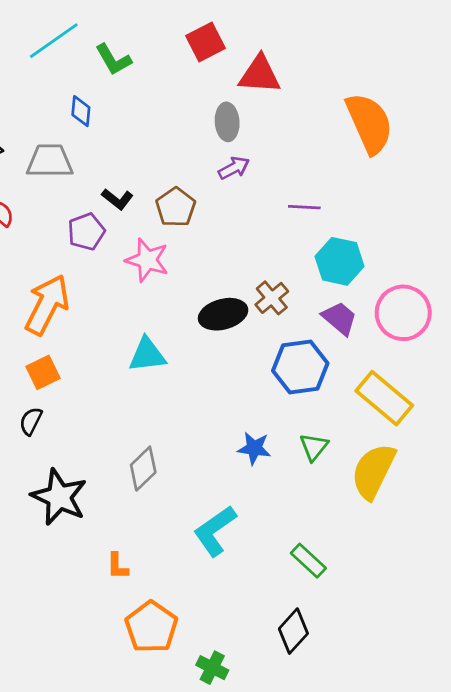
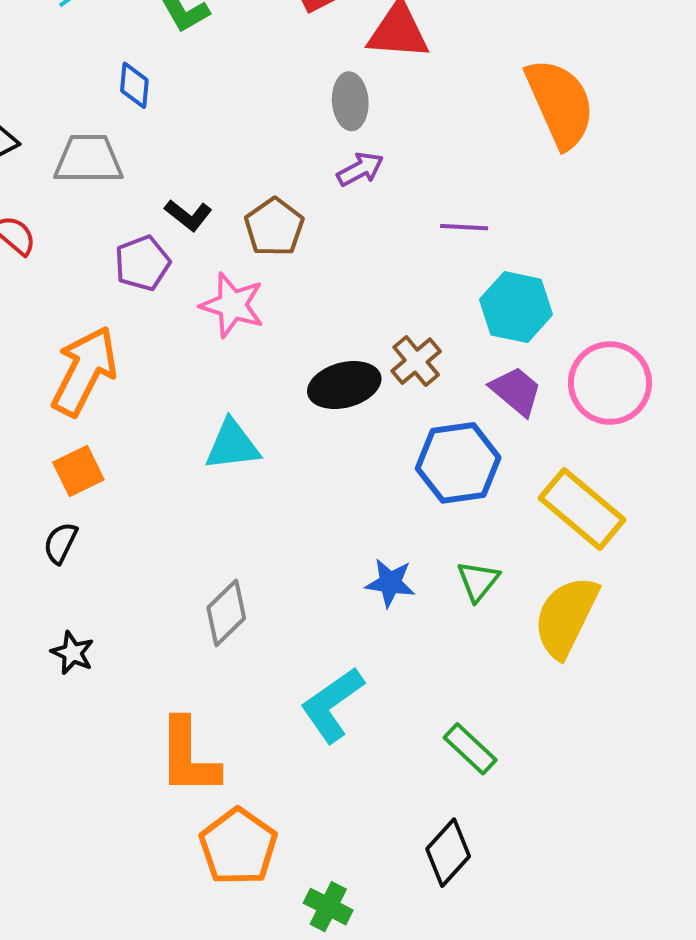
black star: (59, 497) -> (72, 653), moved, size x0.5
orange L-shape: (117, 566) -> (188, 757), size x2.0

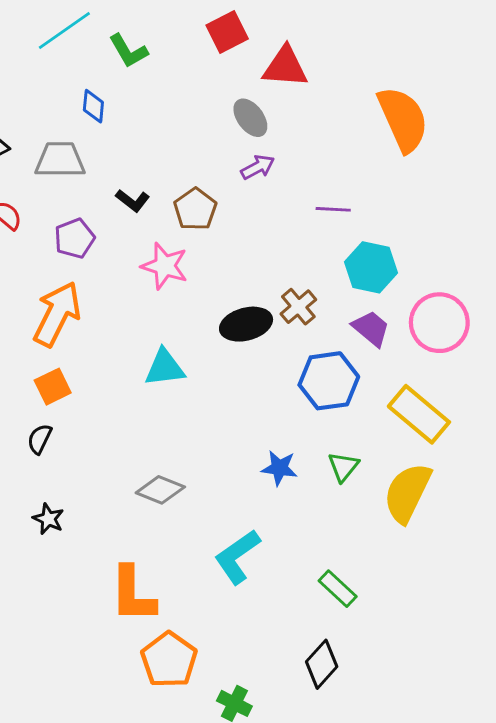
gray ellipse: (350, 101) -> (250, 118), turned -33
purple pentagon: (142, 263) -> (75, 238), moved
gray diamond: (226, 613) -> (160, 490), turned 66

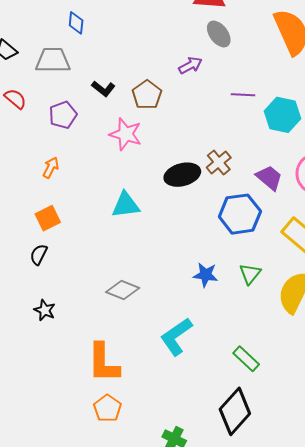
gray ellipse: (250, 118) -> (219, 34), moved
cyan hexagon: (371, 267) -> (282, 115), moved
orange arrow: (57, 314) -> (51, 168), size x0.5
orange pentagon: (169, 660) -> (107, 408), moved, size x0.7
black diamond: (322, 664) -> (235, 411), size x1.4

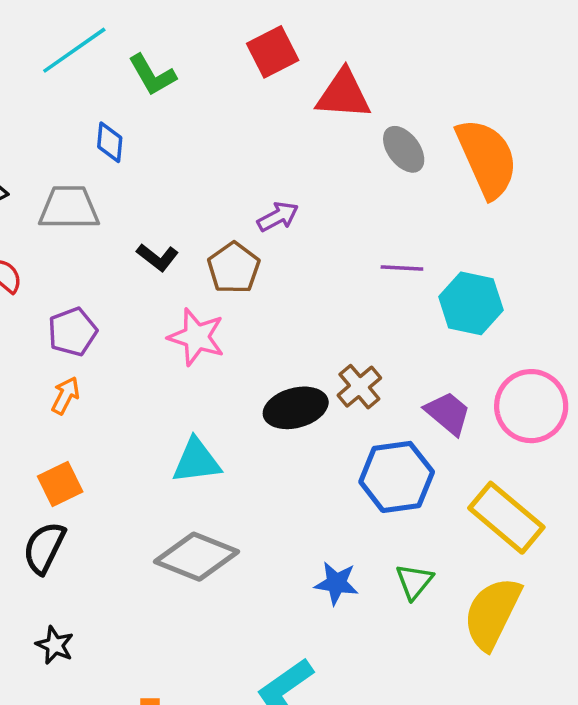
gray ellipse: (219, 34) -> (404, 149), moved
purple arrow: (190, 65) -> (278, 217), moved
purple pentagon: (63, 115) -> (73, 332), moved
black semicircle: (39, 255) -> (44, 548), size x1.4
gray diamond: (123, 290) -> (196, 557), moved, size x1.4

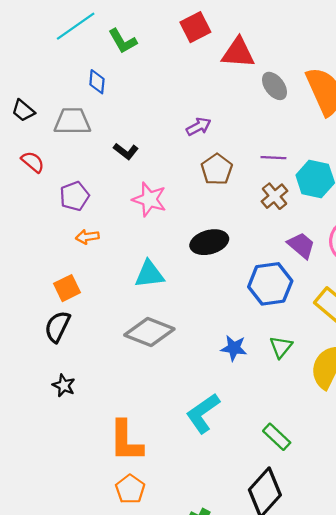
brown pentagon: (234, 268) -> (217, 169), moved
brown cross: (359, 387) -> (275, 196), moved
orange arrow: (65, 395) -> (87, 237), moved, turned -125

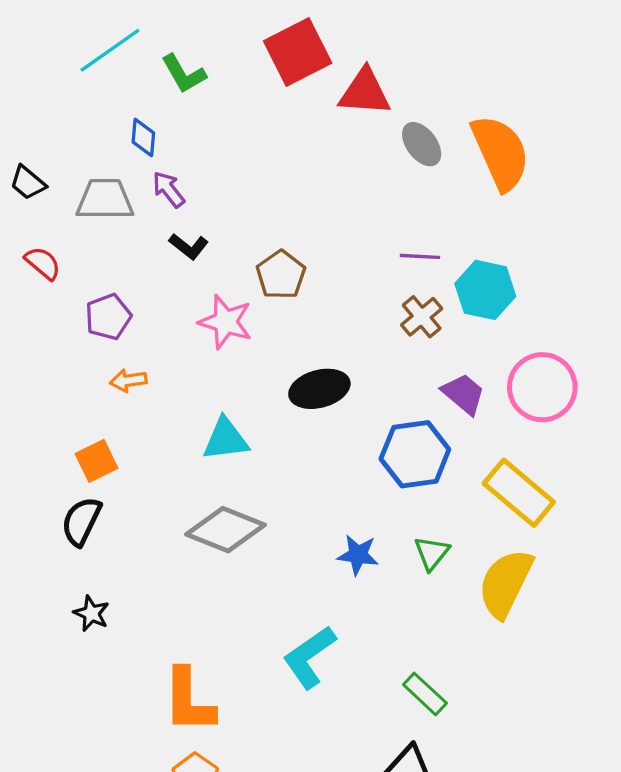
red square: (195, 27) -> (298, 52), size x1.4
purple arrow: (199, 127) -> (169, 189), moved, turned -100
brown pentagon: (217, 169) -> (281, 275), moved

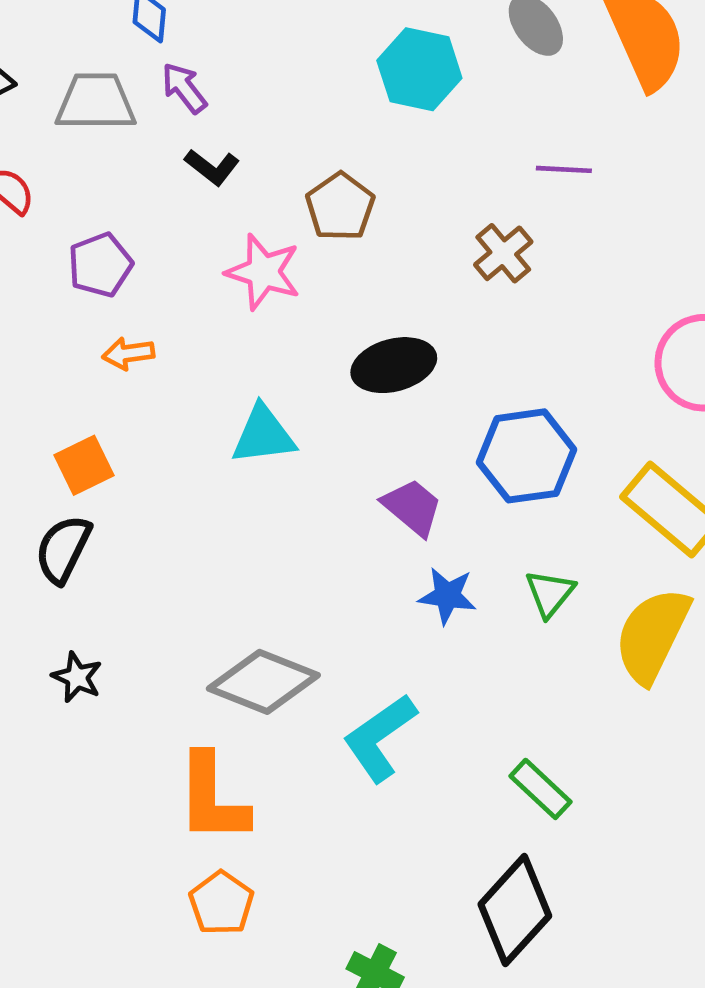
purple line: (420, 256) -> (564, 169), moved
cyan hexagon: (485, 290) -> (419, 69), moved
brown cross: (422, 317) -> (503, 253), moved
purple trapezoid: (464, 394) -> (412, 507), moved
gray diamond: (226, 530) -> (263, 682), moved

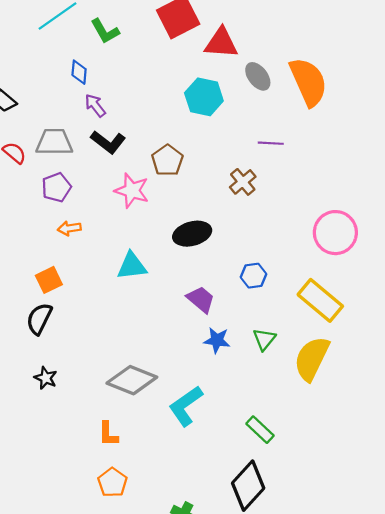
gray trapezoid: (96, 102) -> (54, 142), moved
black L-shape: (212, 167) -> (108, 142), size x1.4
blue hexagon: (527, 456) -> (254, 276), size x0.6
orange L-shape: (212, 798) -> (108, 434), size x0.6

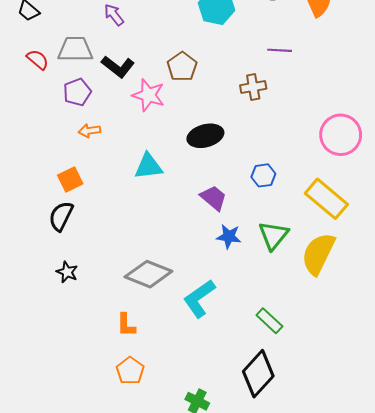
black L-shape: (108, 142) -> (118, 67), moved
brown cross: (243, 182) -> (253, 87), turned 30
green triangle: (264, 339) -> (274, 235), size x1.4

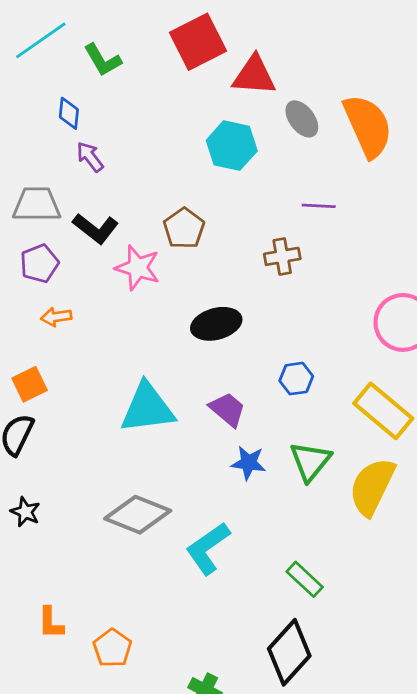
cyan triangle: (148, 166) -> (147, 408), moved, size x1.4
orange L-shape: (126, 325) -> (51, 623), moved

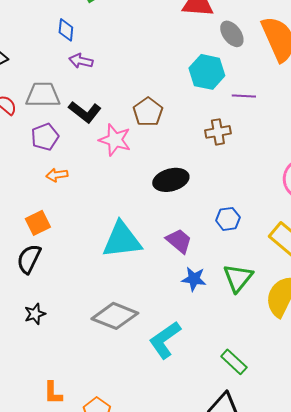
cyan hexagon: (232, 146) -> (207, 72), moved
purple arrow: (90, 157) -> (81, 61), turned -40
black star: (25, 512) -> (35, 314), turned 30

